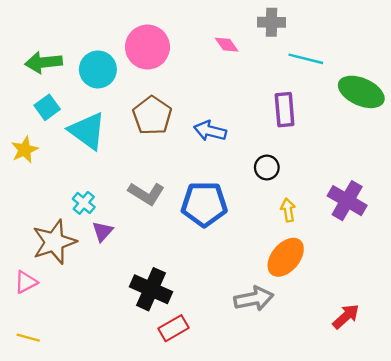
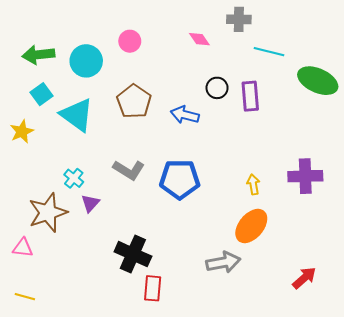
pink circle: (147, 47) -> (130, 41), size x0.6
black circle: (267, 168) -> (217, 88), moved
purple cross: (347, 201) -> (305, 176), turned -32
pink triangle: (26, 282) -> (23, 248), turned 35
red rectangle: (173, 328) -> (153, 288), turned -55

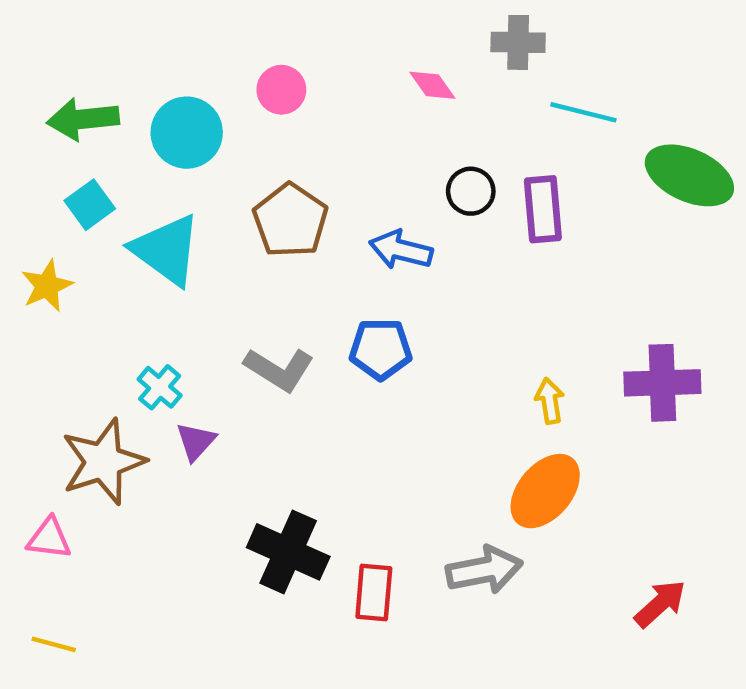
blue pentagon: (180, 179) -> (381, 349), moved, size x0.7
red rectangle: (153, 288) -> (374, 592), moved

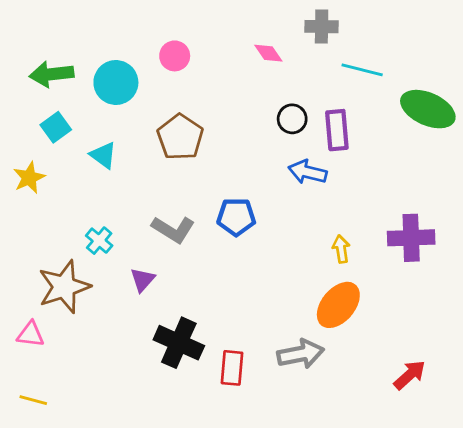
cyan triangle: (166, 250) -> (103, 155), size x0.6
blue arrow: (401, 250) -> (308, 172), moved
purple triangle: (196, 441) -> (142, 280), moved

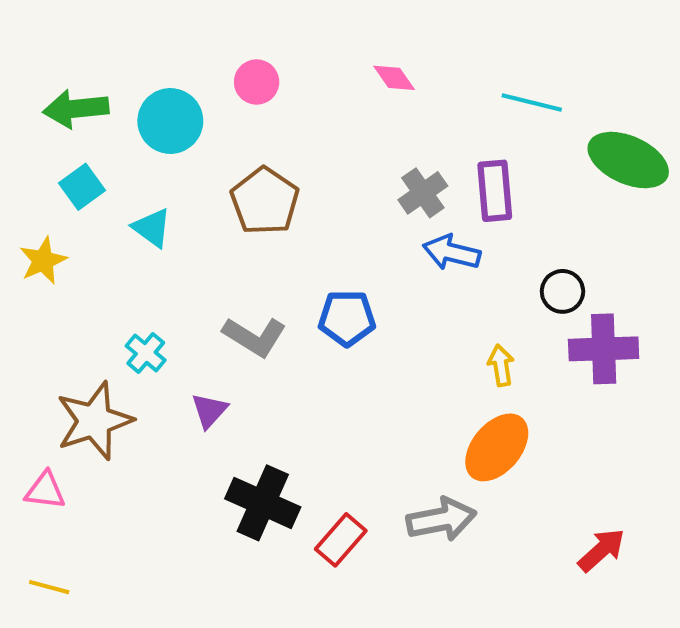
gray cross: (322, 27) -> (423, 193), moved, turned -36
black circle: (292, 119) -> (562, 291), moved
red rectangle: (232, 368) -> (341, 540), turned 36

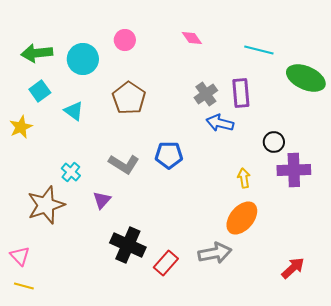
pink triangle: (45, 491) -> (20, 256), moved, turned 40

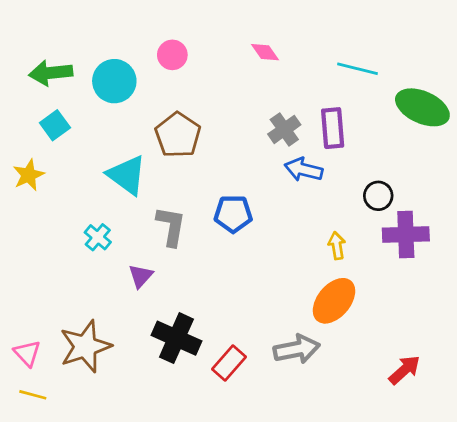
cyan triangle: (74, 111) -> (127, 175), moved, size x1.5
gray L-shape: (124, 164) -> (171, 226), turned -112
brown star: (46, 205) -> (85, 346), moved

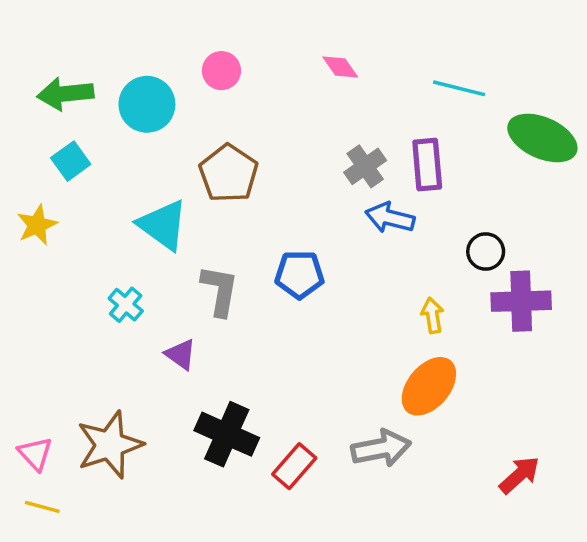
purple triangle: (141, 276) -> (181, 354), turned -36

